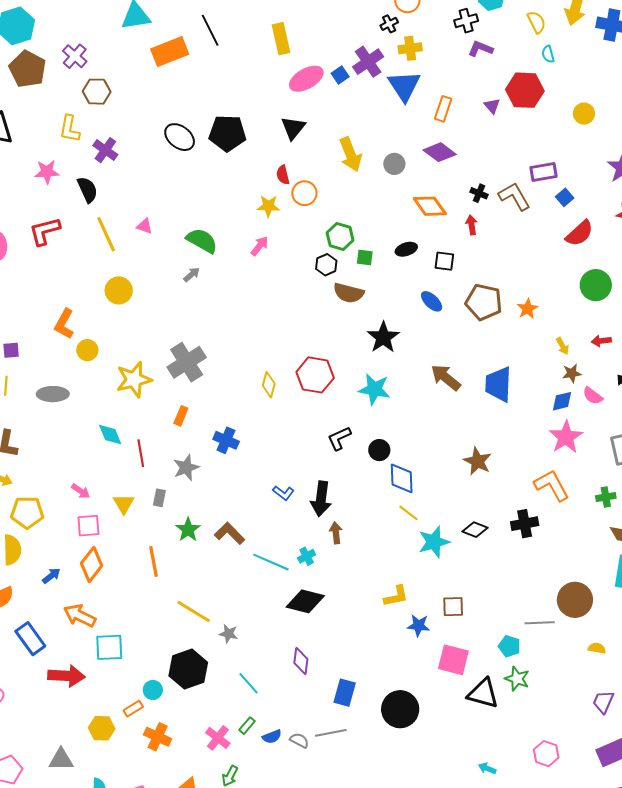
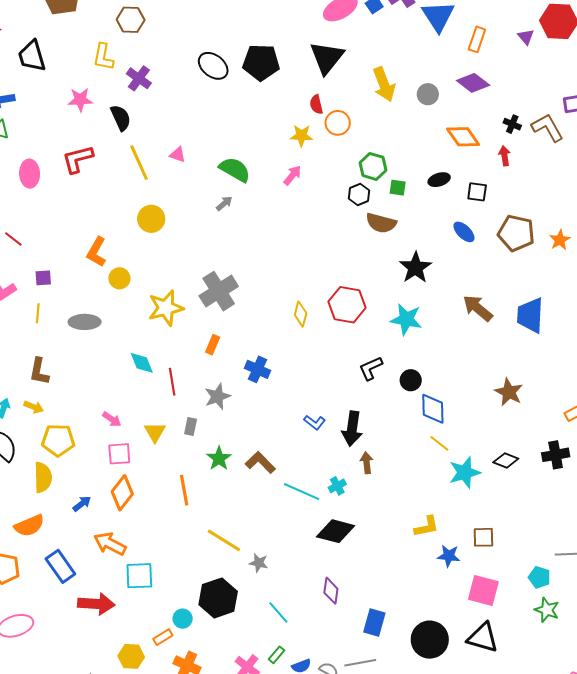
black triangle: (293, 128) -> (327, 58), size x1.4
black triangle: (483, 693) -> (483, 638), moved

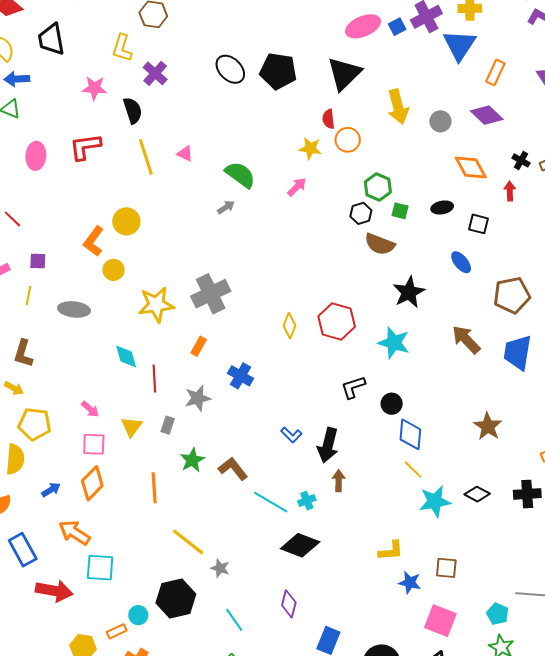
yellow circle: (151, 219) -> (126, 221), moved
brown pentagon: (516, 233) -> (512, 295), moved, turned -30

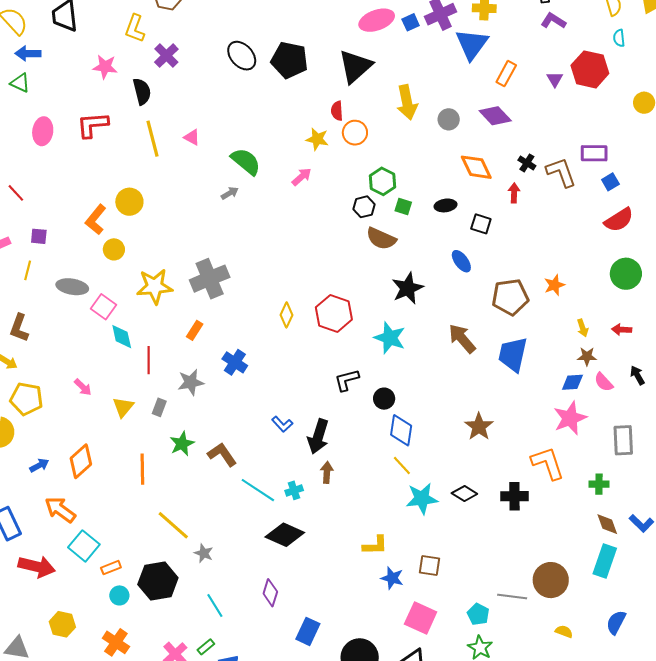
pink square: (94, 444) -> (103, 307), moved, turned 30
cyan square: (100, 568) -> (84, 546), turned 32
orange rectangle: (117, 631) -> (111, 568), moved

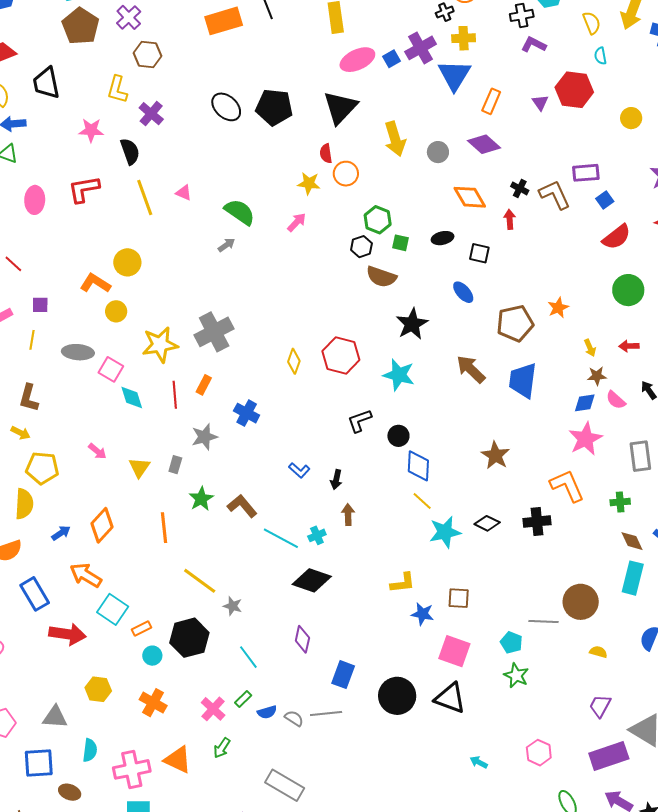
orange L-shape: (96, 220) -> (95, 283), turned 88
red line: (149, 360) -> (175, 395), moved
black arrow: (318, 436) -> (336, 480), size x0.6

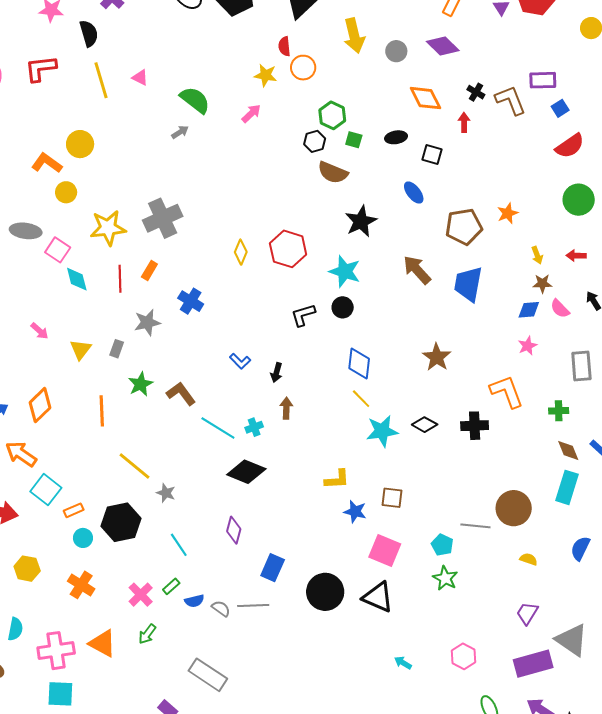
black circle: (398, 436) -> (343, 307), moved
pink star: (585, 439) -> (528, 346), size x0.6

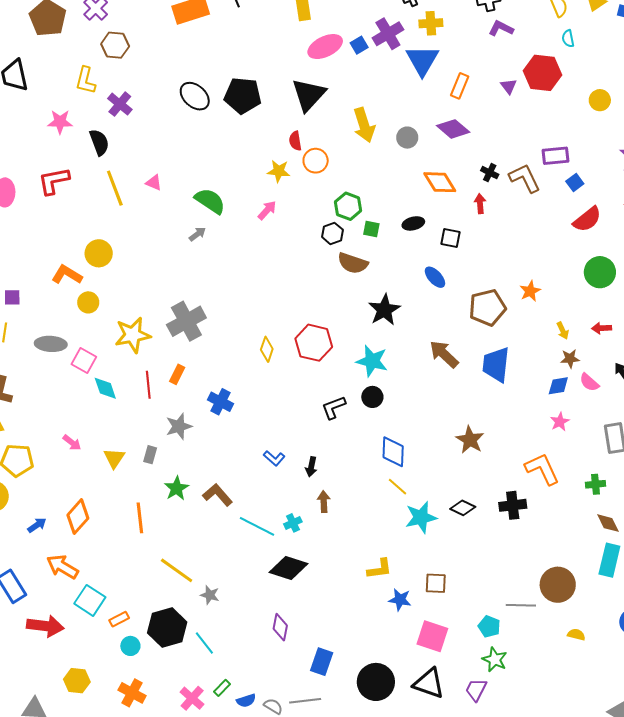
cyan line: (179, 545) -> (204, 643), moved
purple trapezoid: (527, 613) -> (476, 690), moved

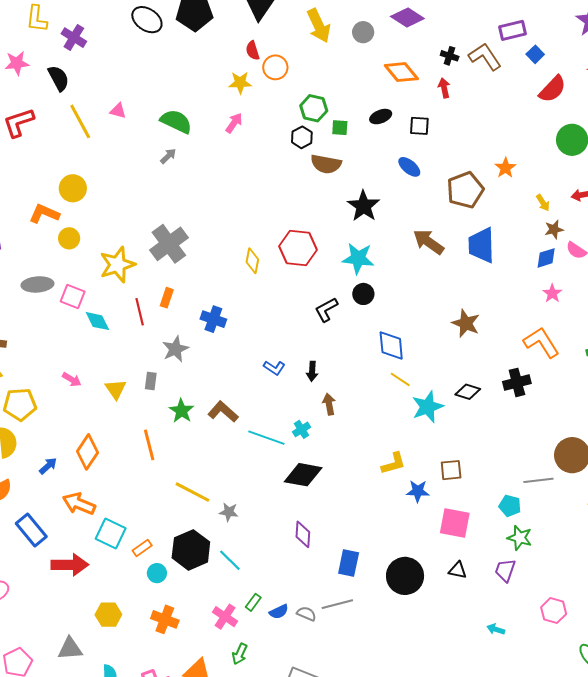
black triangle: (429, 683) -> (458, 570), size x0.6

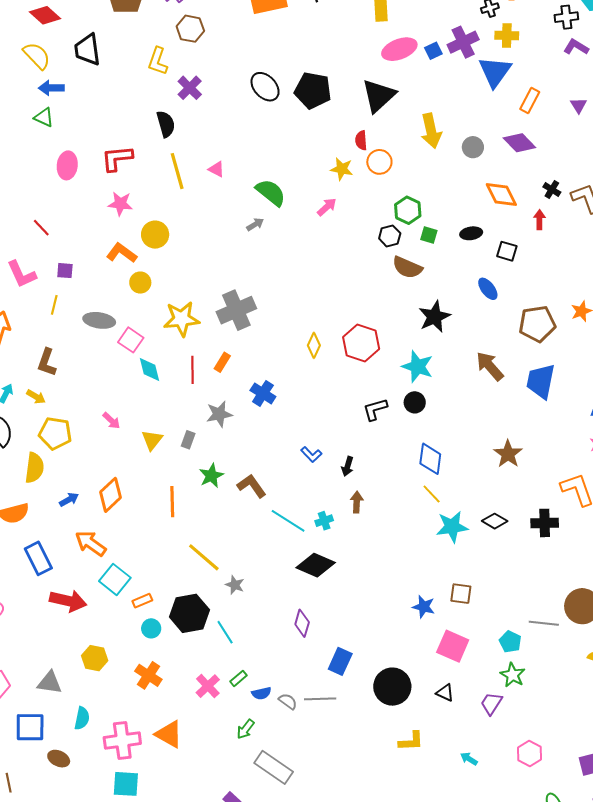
pink star: (17, 63) -> (120, 204), moved
yellow L-shape: (393, 463) -> (411, 741), moved
green arrow: (240, 654) -> (246, 729), moved

